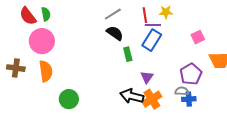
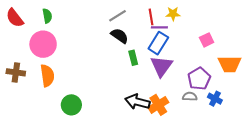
red semicircle: (28, 16) -> (15, 18), moved
purple triangle: (147, 77) -> (161, 66), moved, size x1.6
blue cross: (189, 99) -> (215, 99), moved, turned 32

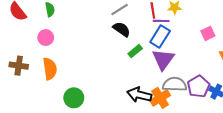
pink circle: (43, 44) -> (46, 38), size x0.6
green rectangle: (133, 58) -> (135, 51), turned 64
purple pentagon: (199, 79) -> (199, 86), moved
gray semicircle: (190, 97) -> (175, 84), moved, size x1.6

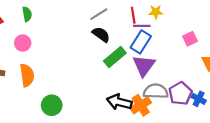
green rectangle: (135, 51) -> (115, 57), size x1.5

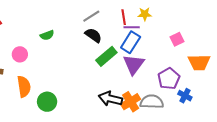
green semicircle: (27, 14) -> (47, 35), moved, turned 80
pink circle: (23, 43) -> (20, 54), moved
orange semicircle: (27, 75) -> (24, 87), moved
gray semicircle: (156, 91) -> (152, 102), moved
purple pentagon: (180, 93) -> (169, 79), moved

